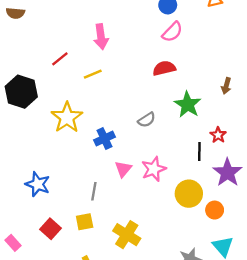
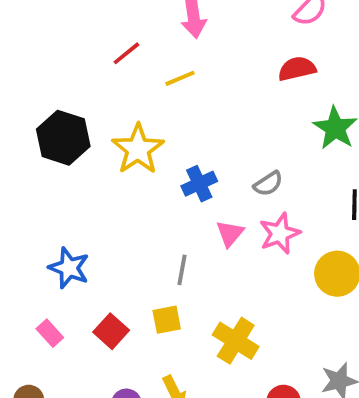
black hexagon: (21, 92) -> (63, 138), moved
gray semicircle: (147, 120) -> (268, 184), moved
blue star: (38, 184) -> (69, 268), moved
pink rectangle: (13, 243) -> (50, 333), moved

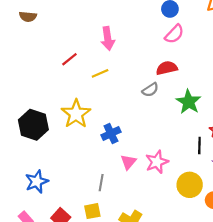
black hexagon: (63, 138) -> (33, 125), moved
gray semicircle: (268, 184) -> (150, 90), moved
blue star: (69, 268) -> (37, 182), turned 30

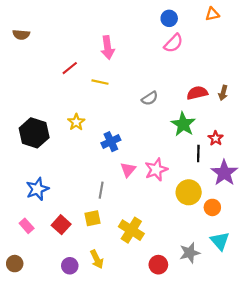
brown semicircle: (28, 17) -> (21, 35), moved
red semicircle: (167, 68) -> (197, 93), moved
yellow line: (100, 73) -> (100, 82), turned 35
green star: (189, 102) -> (183, 124), moved
yellow star: (76, 114) -> (76, 122), size x0.6

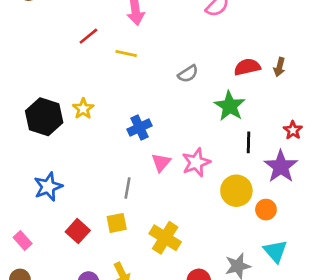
yellow star: (76, 122) -> (83, 109), moved
red star: (216, 138) -> (293, 130), moved
pink rectangle: (27, 226) -> (23, 240), moved

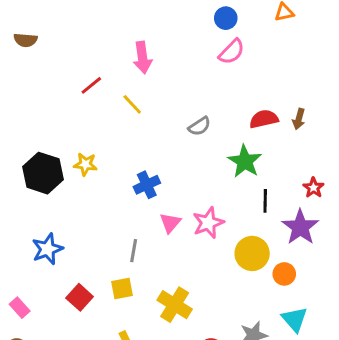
yellow line: (126, 54) -> (132, 104), turned 35
yellow star: (83, 109) -> (85, 164), turned -30

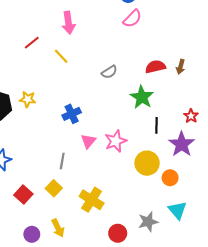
yellow square: (122, 289) -> (54, 188), turned -35

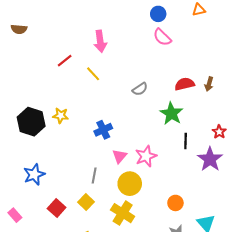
pink semicircle: (132, 19) -> (162, 37), turned 90
yellow circle: (147, 163) -> (130, 184), moved
orange circle: (170, 178) -> (175, 203), moved

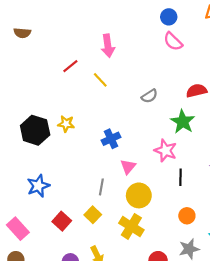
black line: (186, 141) -> (180, 177), moved
pink star: (146, 156) -> (166, 151), moved, turned -30
pink rectangle: (15, 215) -> (18, 229), size x1.5

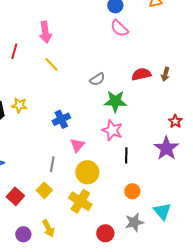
pink arrow: (108, 46) -> (45, 32), moved
red line: (70, 66) -> (14, 51), moved, turned -35
green star: (183, 122) -> (115, 101), moved, turned -30

